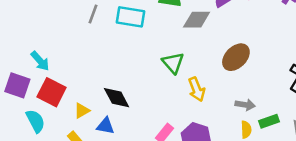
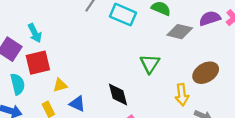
yellow arrow: (197, 89) -> (182, 95), moved
red square: (52, 92) -> (38, 63), turned 35
black diamond: (117, 98) -> (118, 95), moved

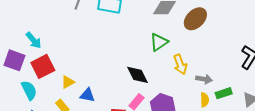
green triangle: (150, 64) -> (159, 42), moved, turned 36
brown ellipse: (206, 73) -> (195, 19), moved
black diamond: (118, 95) -> (138, 75), moved

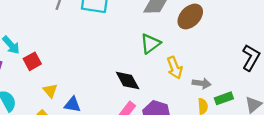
red square: (43, 66) -> (32, 61), moved, size x0.7
yellow triangle: (68, 82) -> (50, 91), turned -40

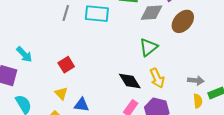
red square: (32, 61) -> (66, 65), moved
yellow arrow: (175, 68) -> (157, 78), moved

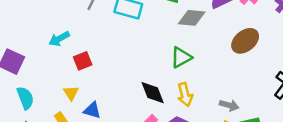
brown ellipse: (183, 21) -> (245, 41), moved
cyan arrow: (24, 54) -> (59, 39), moved, turned 96

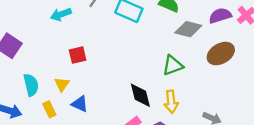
cyan arrow: (59, 39) -> (61, 14), moved
brown ellipse: (245, 41) -> (221, 54), moved
cyan semicircle: (25, 98) -> (31, 85), moved

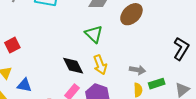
green triangle: (173, 65) -> (94, 34), turned -42

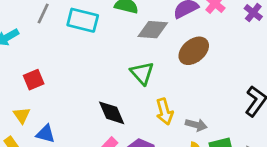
yellow arrow: (100, 65) -> (165, 112), moved

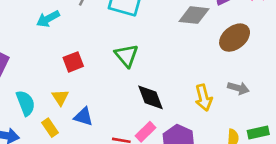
green triangle: (142, 73) -> (127, 56), moved
gray arrow: (196, 125) -> (238, 88), moved

